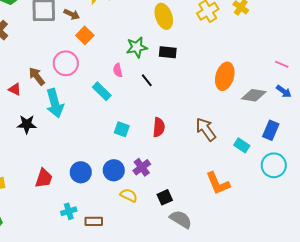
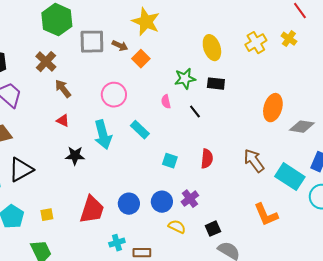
orange square: (85, 35) -> (141, 59), moved
brown arrow: (37, 76) -> (63, 89), moved
cyan rectangle: (102, 91) -> (140, 130), moved
cyan rectangle: (242, 145) -> (290, 177), size x1.8
red trapezoid: (44, 178) -> (92, 210), size x1.4

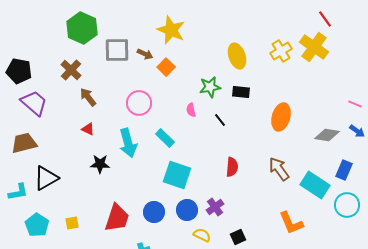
yellow cross: (289, 39) -> (314, 47), size x1.8
orange ellipse: (273, 108) -> (281, 117), moved
cyan square: (170, 161) -> (177, 175), moved, size x1.8

